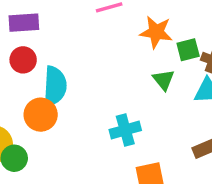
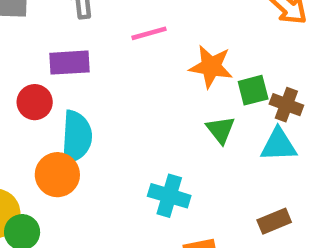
purple rectangle: (24, 23) -> (69, 63), moved
cyan cross: (125, 130) -> (169, 196), turned 32

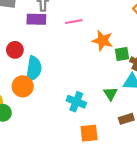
purple rectangle: (69, 63) -> (36, 19), moved
green triangle: (221, 130) -> (111, 94), moved

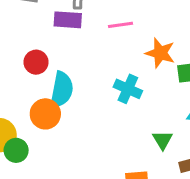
green triangle: (111, 94) -> (163, 140), moved
cyan cross: (76, 102) -> (128, 89), moved

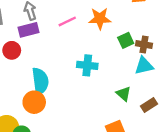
orange star: (160, 53) -> (100, 19), moved
red circle: (36, 62) -> (12, 50), moved

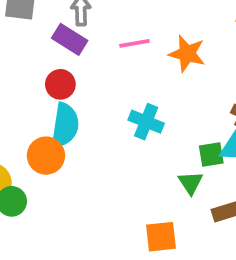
purple rectangle: (28, 30) -> (70, 39), turned 30
green square: (126, 40) -> (211, 154), moved
red circle: (12, 50) -> (60, 84), moved

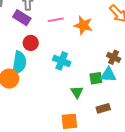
red circle: (60, 84) -> (31, 43), moved
green triangle: (191, 183) -> (77, 92), moved

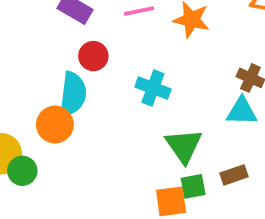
green square: (96, 78) -> (193, 186), moved
green triangle: (77, 92) -> (184, 146), size x1.5

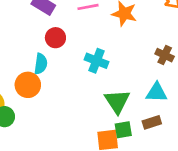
cyan semicircle: (73, 94) -> (41, 64), size x0.7
cyan triangle: (242, 111) -> (156, 92), moved

